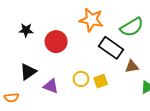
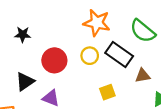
green semicircle: (132, 27) -> (143, 31), turned 70
red circle: (56, 42) -> (54, 60), moved
yellow circle: (81, 79) -> (90, 56), moved

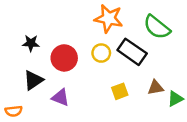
black star: (23, 34) -> (31, 43), moved
brown triangle: (143, 76) -> (156, 88), moved

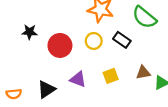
black rectangle: (132, 52) -> (122, 40), size x0.7
black triangle: (33, 80) -> (46, 89), moved
purple triangle: (60, 97) -> (78, 79), moved

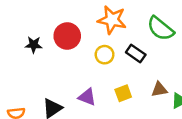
red circle: (60, 45) -> (67, 36), moved

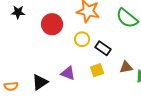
black star: (34, 45) -> (18, 12), moved
black rectangle: (136, 53) -> (103, 48), moved

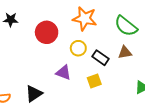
brown triangle: (126, 67) -> (125, 52), moved
purple triangle: (68, 73) -> (63, 73), moved

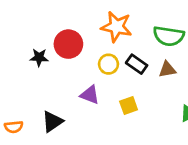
black star: (11, 20) -> (39, 57), moved
green semicircle: (126, 26) -> (169, 36), turned -30
black rectangle: (101, 58) -> (137, 64), moved

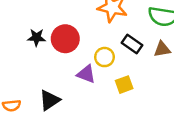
red circle: (68, 44) -> (65, 39), moved
yellow circle: (108, 64) -> (105, 57), moved

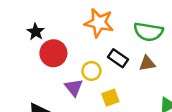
black star: (36, 37) -> (36, 32), moved, turned 30
purple triangle: (86, 74) -> (74, 87), turned 30

